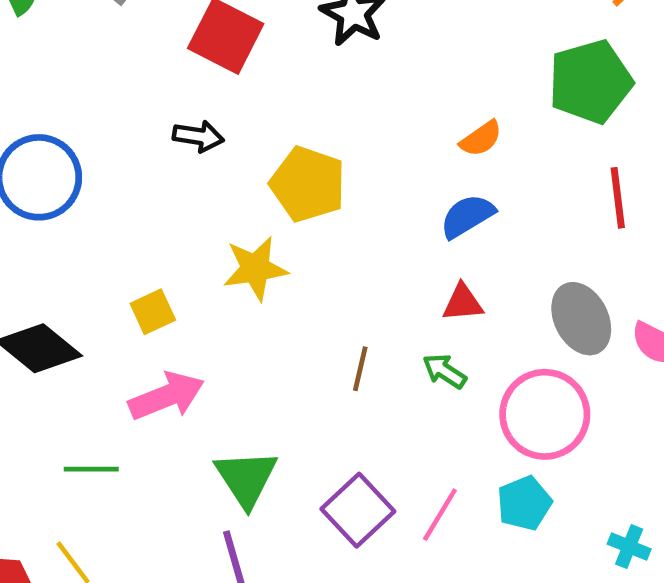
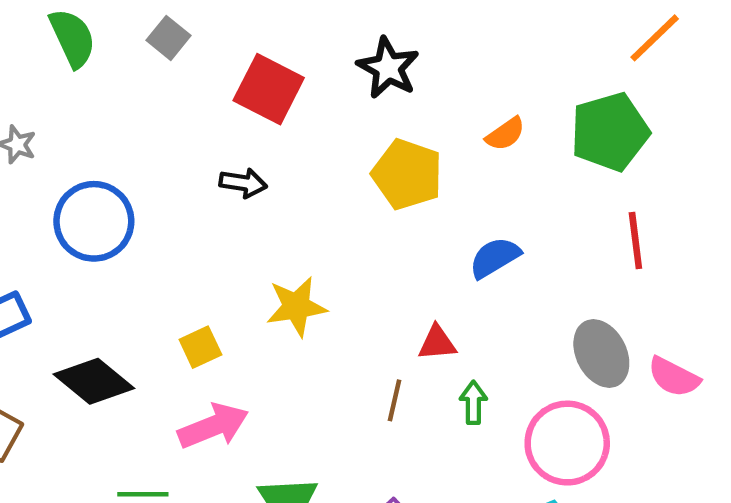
orange semicircle: (481, 139) -> (505, 134), moved
yellow pentagon: (308, 184) -> (407, 174), moved
red triangle: (463, 303) -> (437, 343), moved
green arrow: (445, 371) -> (473, 403), turned 57

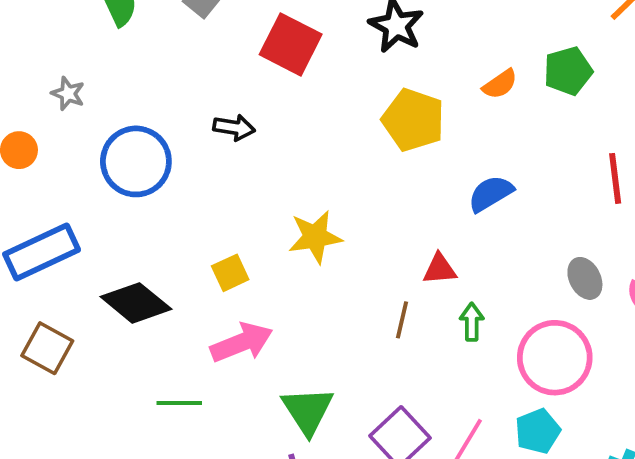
green pentagon: (610, 132) -> (568, 71), moved, size x0.7
black arrow: (243, 183) -> (234, 127), moved
gray ellipse: (601, 353) -> (585, 278), size x0.7

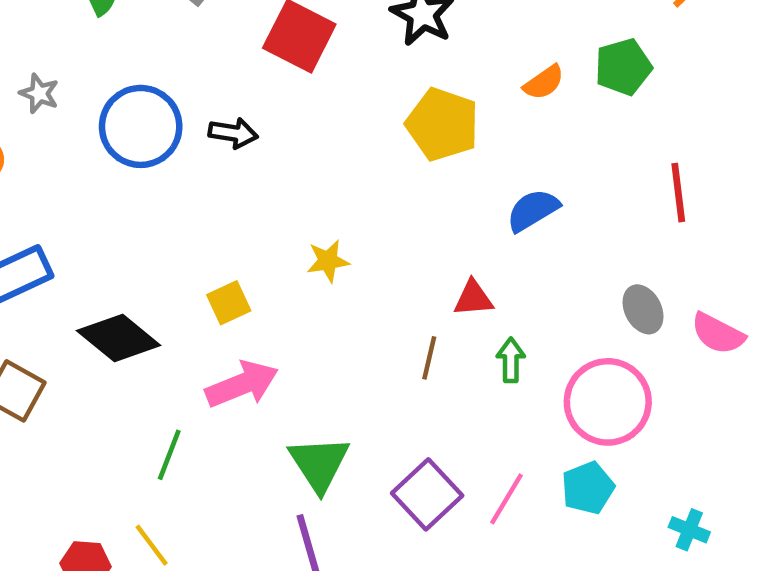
blue circle: (136, 161) -> (141, 126), moved
yellow star: (315, 237) -> (328, 261), size x0.7
green line: (179, 403) -> (169, 455), turned -69

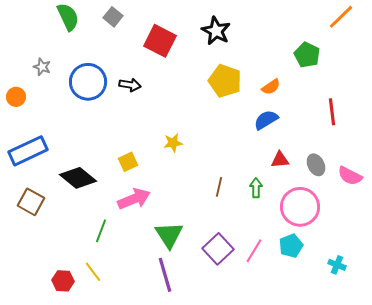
green pentagon: (623, 67) -> (307, 55), turned -30
orange semicircle: (544, 82) -> (271, 87), moved
red triangle: (473, 298) -> (280, 160), moved

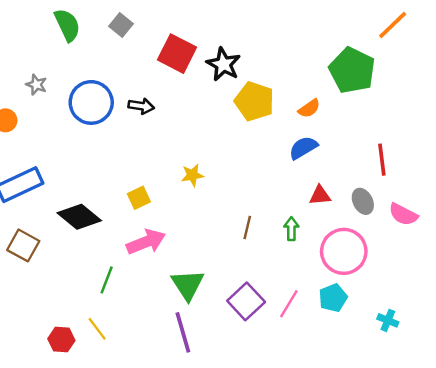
black star: (216, 31) -> (223, 64), moved
green pentagon: (307, 55) -> (352, 70), size x1.5
red line: (332, 112) -> (382, 160), moved

